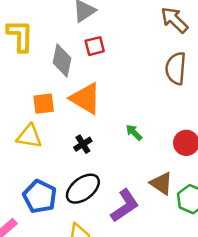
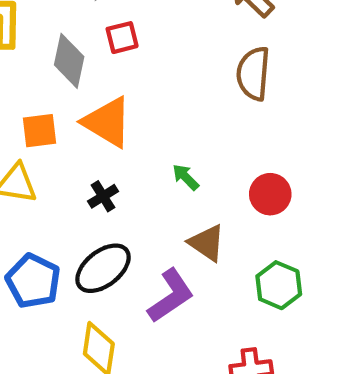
brown triangle: (161, 183) -> (207, 243), moved

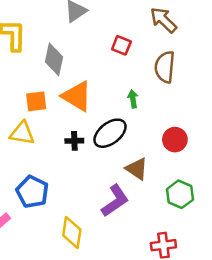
red square: (122, 38) -> (121, 45), moved, turned 36
green arrow: (186, 177) -> (133, 99), moved, turned 36
black cross: (103, 196) -> (74, 141), turned 30
black ellipse: (103, 268) -> (110, 133), moved

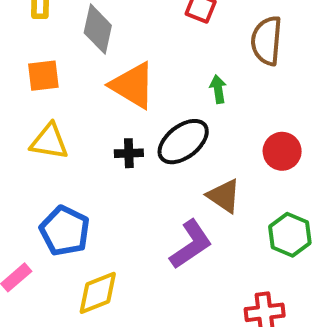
orange square: (36, 101) -> (43, 76), moved
yellow diamond: (72, 232) -> (98, 293), moved, turned 60

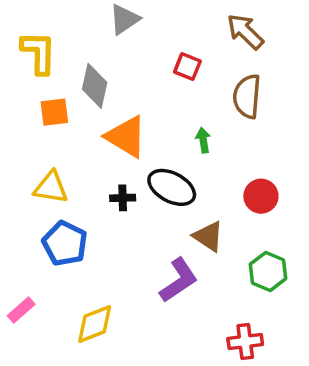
orange square: (43, 76) -> (54, 112), moved
black ellipse: (183, 142) -> (172, 187), turned 66
blue pentagon: (65, 231) -> (65, 243), moved

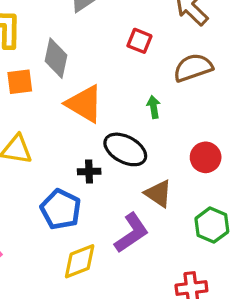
brown semicircle: (247, 96) -> (193, 68), turned 66
black cross: (123, 198) -> (89, 172), moved
blue pentagon: (65, 243) -> (61, 209), moved
yellow diamond: (95, 324) -> (80, 261), moved

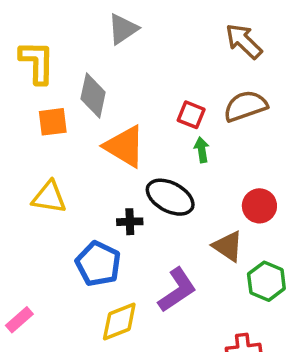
red square: (139, 41) -> (191, 115), moved
brown triangle: (158, 194) -> (228, 246), moved

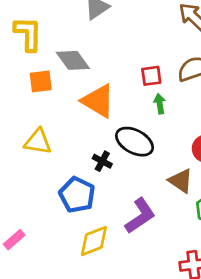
gray diamond: (93, 96) -> (73, 60), turned -48
red square: (191, 115) -> (151, 76), turned -30
black cross: (130, 222) -> (102, 161), turned 30

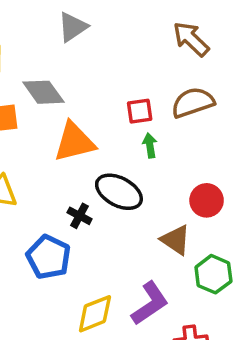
orange triangle: (98, 101) -> (74, 142), turned -45
purple L-shape: (140, 216) -> (150, 303), moved
yellow diamond: (94, 241) -> (95, 314), moved

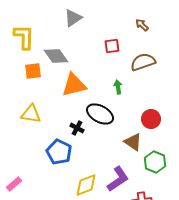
brown arrow: (191, 39) -> (142, 25), size x0.6
red square: (140, 111) -> (112, 46), moved

